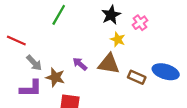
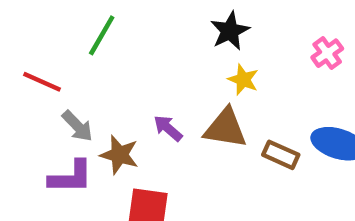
green line: (59, 15) -> (102, 35), moved
pink cross: (140, 23) -> (327, 53), moved

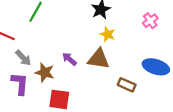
brown rectangle: (281, 155) -> (127, 85), moved
purple L-shape: (71, 177) -> (20, 84), turned -85

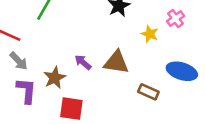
yellow star: (108, 34) -> (150, 34), moved
gray arrow: (23, 58) -> (19, 61), moved
brown star: (45, 72) -> (55, 78), turned 30

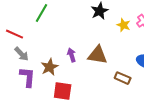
yellow star: (150, 34) -> (124, 25), moved
purple arrow: (83, 62) -> (72, 55), turned 32

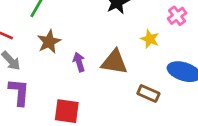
yellow star: (124, 25) -> (150, 39), moved
brown star: (50, 67) -> (49, 42), moved

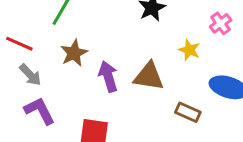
purple arrow: (79, 62) -> (108, 76), size x1.4
purple L-shape: (19, 92) -> (40, 111), turned -32

